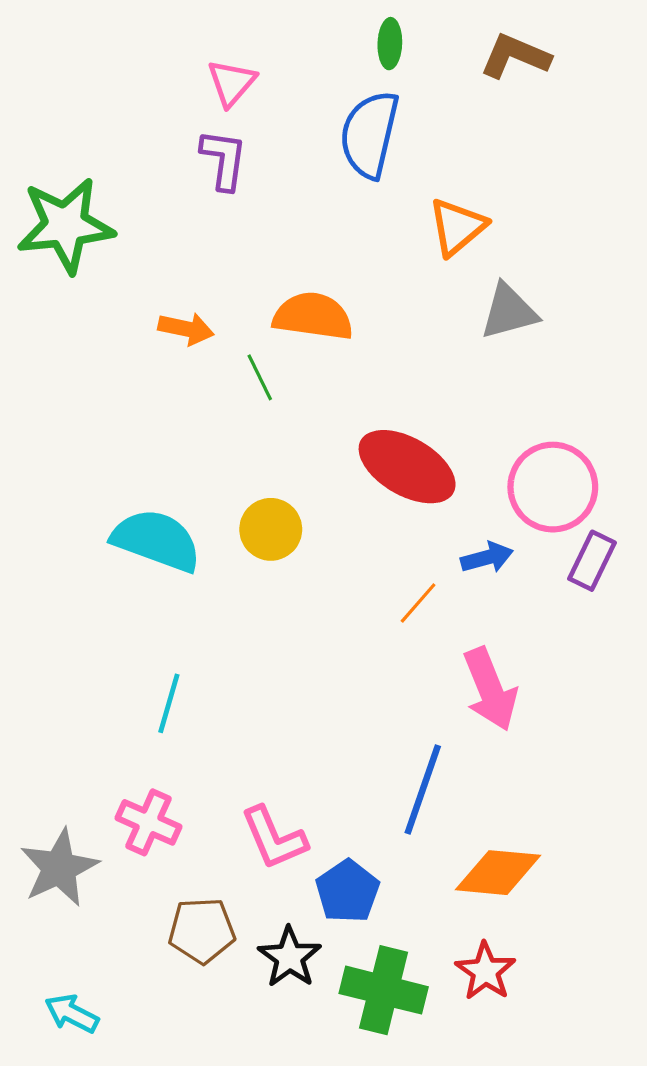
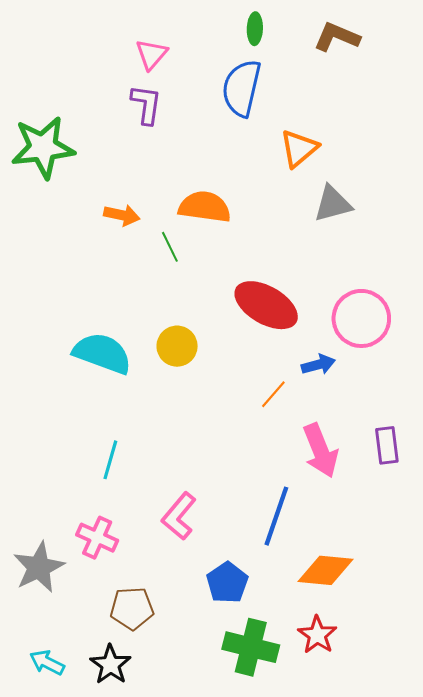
purple rectangle: (592, 561) -> (387, 445), moved, turned -33
pink L-shape: (274, 838) -> (179, 516), moved, turned 63
black star: (290, 957) -> (110, 665), moved

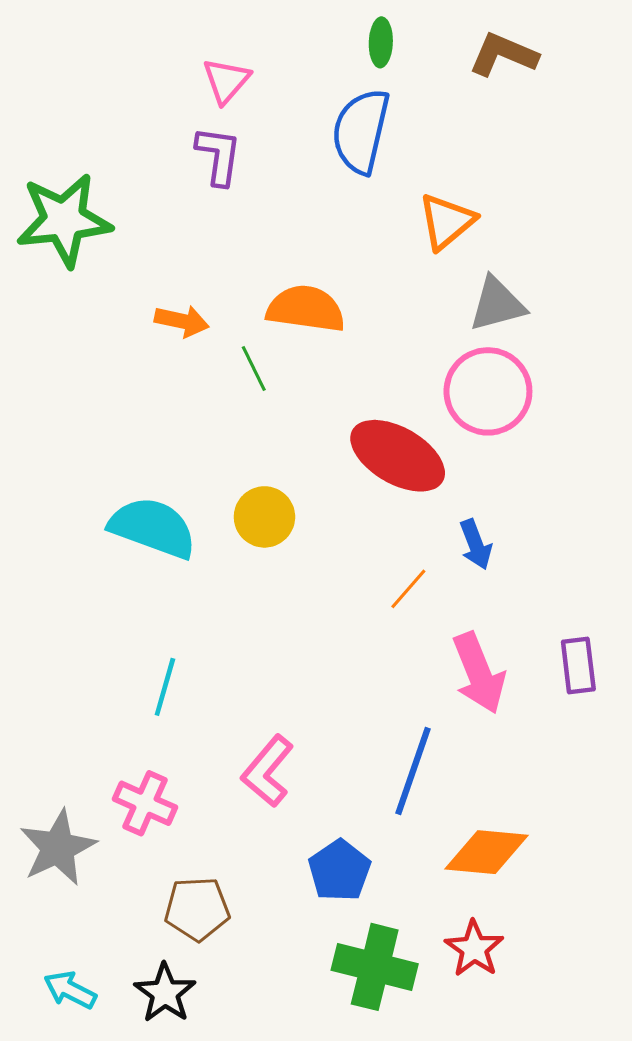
pink circle: (361, 318) -> (488, 391), moved
blue arrow: (318, 365) -> (476, 544), turned 84

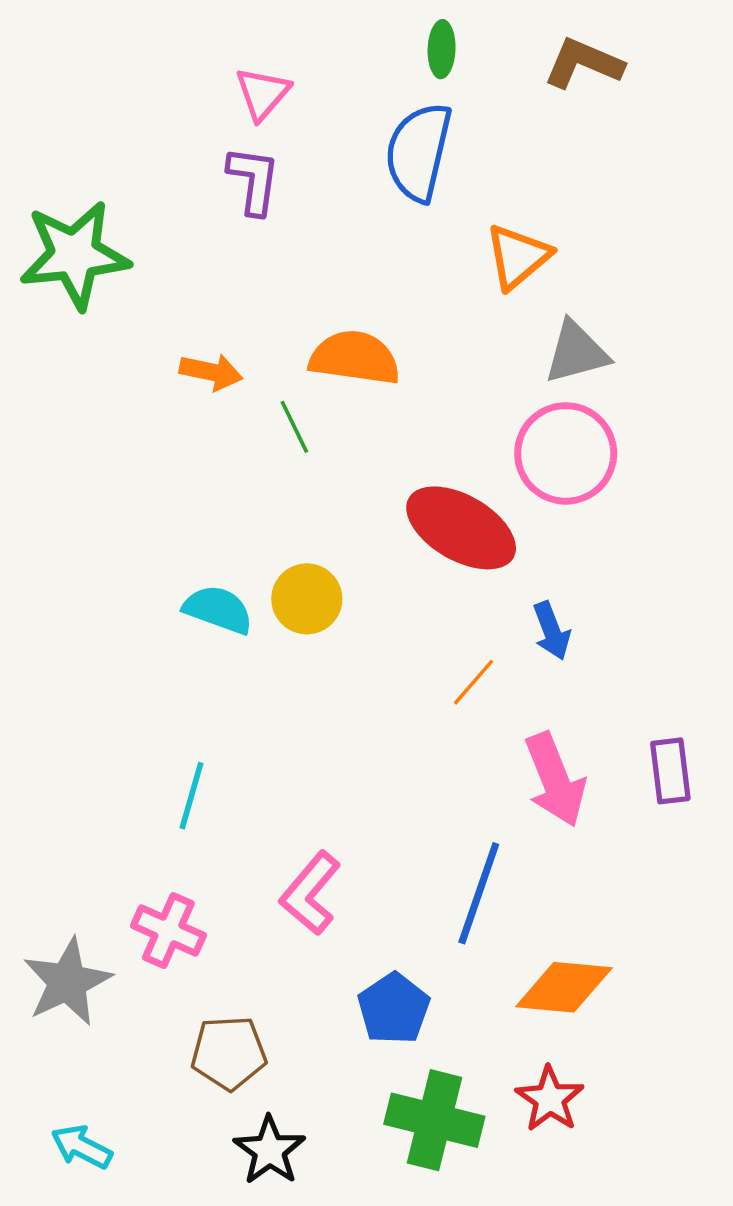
cyan semicircle: (153, 528) -> (218, 610), moved, size x0.7
black star: (165, 993) -> (270, 1150), moved

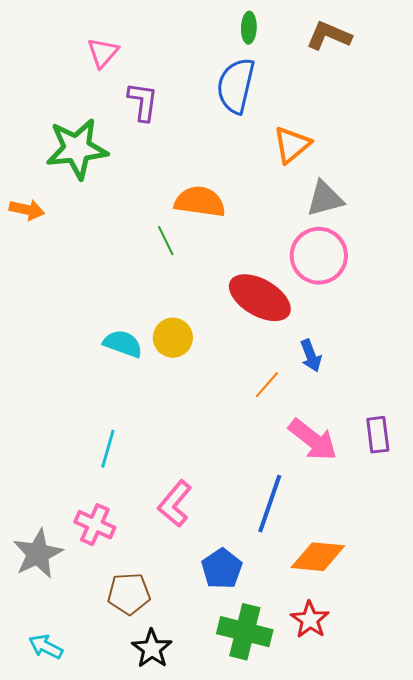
pink triangle: (262, 93) -> (103, 53), moved
green star: (74, 255) -> (77, 149), moved
orange arrow: (211, 372) -> (27, 210), moved
pink arrow: (555, 780) -> (313, 440), turned -30

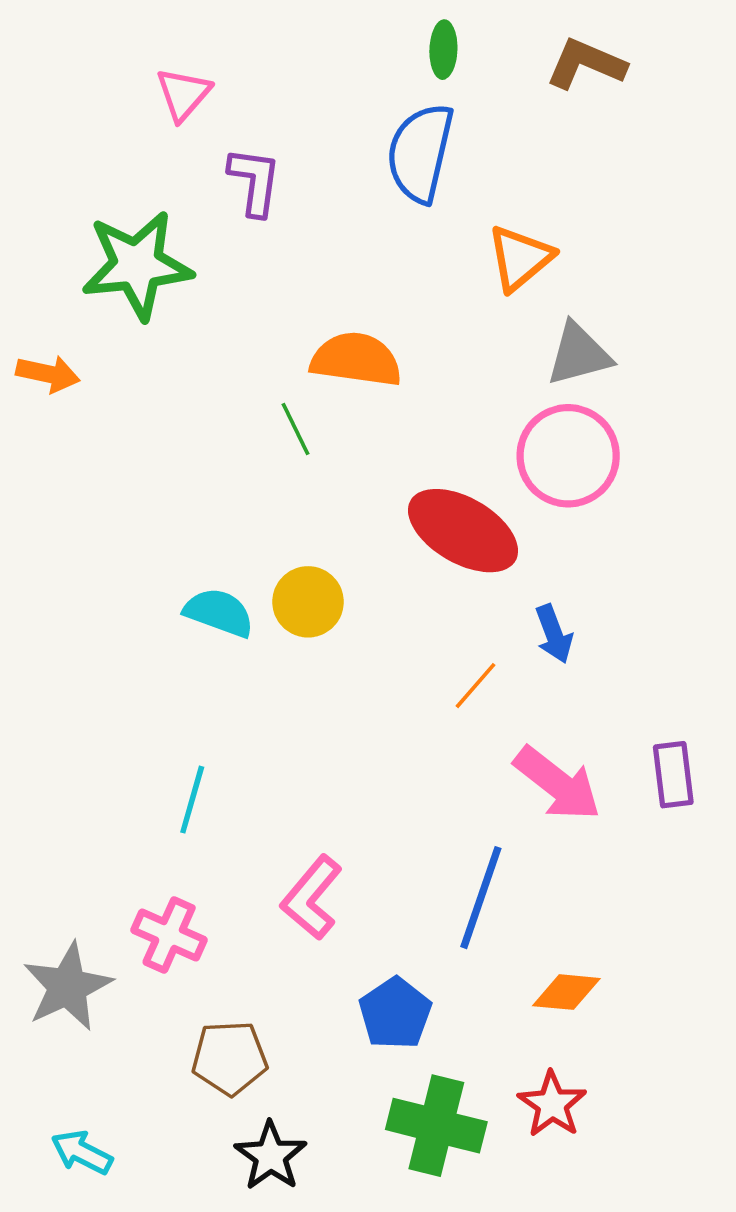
orange diamond: (318, 557) -> (566, 992), size x0.7

